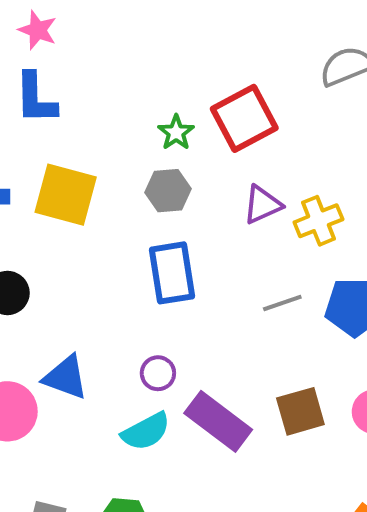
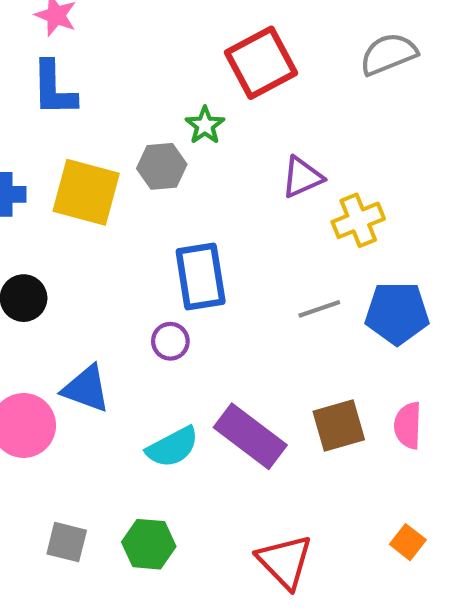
red square: (244, 118) -> (261, 63), moved
gray hexagon: (168, 191) -> (162, 166), moved
purple triangle: (262, 205) -> (302, 177), moved
purple circle: (158, 373) -> (170, 341), moved

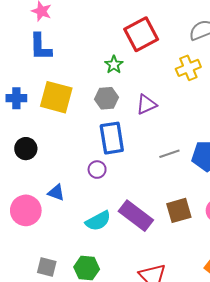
gray hexagon: (162, 166) -> (107, 98), moved
purple triangle: (302, 177) -> (146, 105), moved
yellow cross: (358, 220) -> (188, 68), moved
blue triangle: (86, 389) -> (56, 193), size x0.7

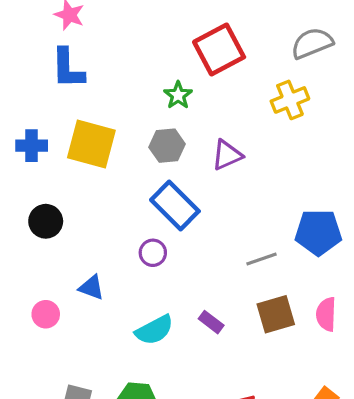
blue rectangle: (112, 138) -> (175, 206), turned -36
gray line: (169, 154) -> (262, 259), moved
pink circle: (26, 210) -> (46, 314), size x0.6
purple rectangle: (136, 216) -> (211, 322), size x0.5

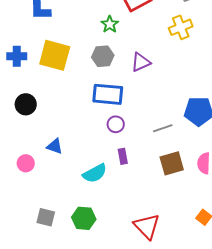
blue rectangle: (175, 206) -> (108, 94), turned -40
purple circle: (153, 253) -> (116, 124), moved
purple rectangle: (211, 322) -> (123, 156), moved, turned 42

